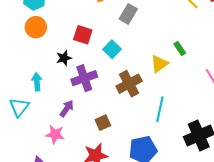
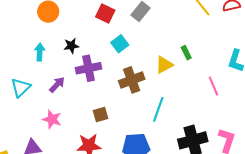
red square: (83, 35) -> (105, 13), moved
cyan arrow: (37, 82) -> (40, 52), moved
purple arrow: (67, 108) -> (57, 85), moved

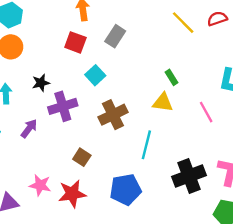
yellow triangle: (164, 65) -> (163, 103), moved, turned 42
brown square: (101, 114) -> (82, 157), turned -35
pink star: (52, 119) -> (40, 185), moved

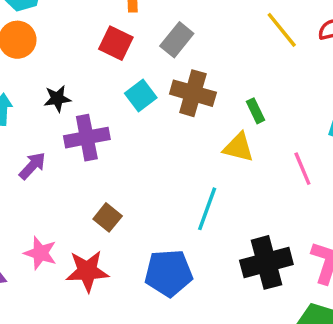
brown cross: (113, 115) -> (193, 93), moved, turned 36

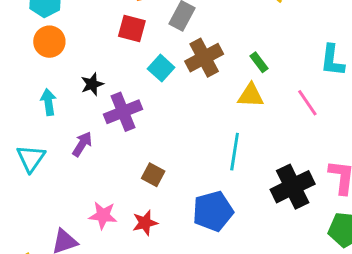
brown cross: (193, 93) -> (204, 58), turned -33
red star: (87, 271) -> (145, 223), size x0.7

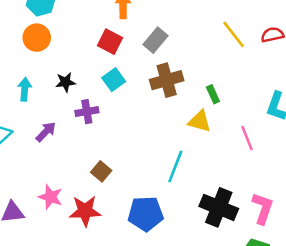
cyan square: (161, 68) -> (114, 80), moved
purple cross: (123, 112) -> (87, 112), size x0.7
black cross: (293, 187) -> (219, 207), turned 36
red star: (145, 223) -> (85, 211), size x1.4

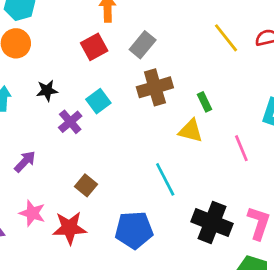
red square: (110, 42) -> (94, 47), turned 35
cyan square: (114, 80) -> (98, 101), moved
purple cross: (87, 112) -> (70, 122), turned -30
purple arrow: (46, 132) -> (25, 161), moved
cyan line: (175, 166) -> (165, 179), turned -48

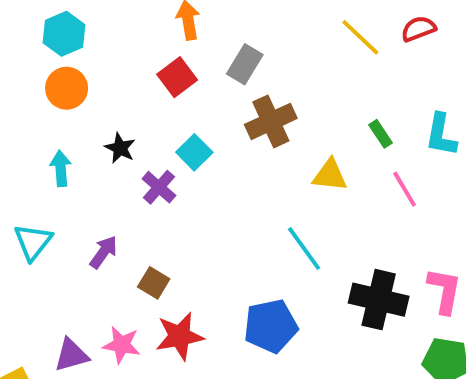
black star: (47, 91) -> (120, 148), turned -30
green rectangle: (205, 102) -> (381, 134), moved
brown square: (86, 185) -> (154, 283), moved
pink star: (32, 213) -> (122, 345), moved

